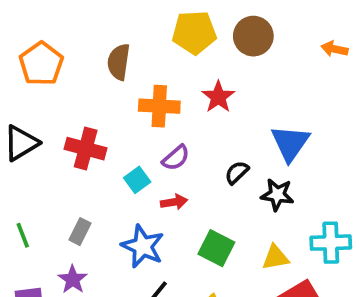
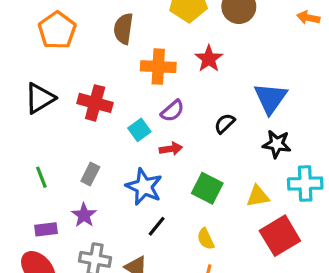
black star: (277, 195) -> (277, 144), moved

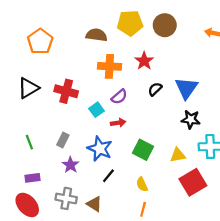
brown semicircle: (123, 29) -> (96, 35), moved, turned 90
black semicircle: (225, 123) -> (155, 89), moved
purple star: (84, 215) -> (71, 165), moved

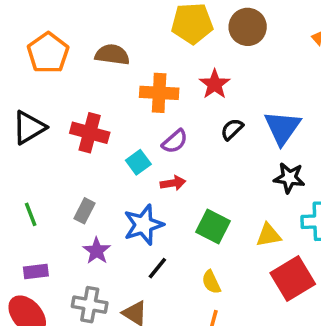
brown semicircle: (96, 35) -> (112, 55), moved
blue star: (100, 149) -> (144, 225), turned 30

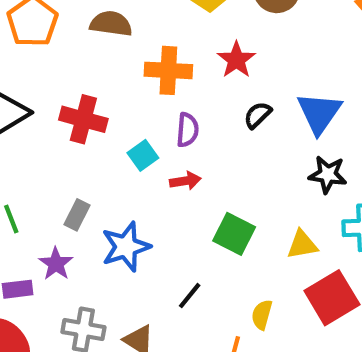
purple semicircle: (175, 141) -> (187, 130), turned -44
blue star: (144, 225) -> (126, 247), moved
purple star: (97, 251) -> (56, 264), moved
black line: (157, 268) -> (190, 296), moved
yellow semicircle: (211, 282) -> (262, 315), moved, turned 40

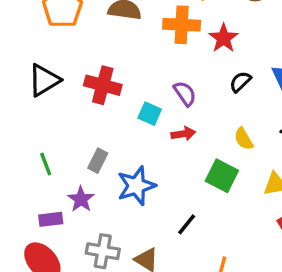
orange cross: (168, 70) -> (182, 25), moved
purple semicircle: (187, 130) -> (185, 94), turned -40
cyan square: (143, 155) -> (150, 114), turned -30
yellow semicircle: (262, 315) -> (244, 139), moved, turned -45

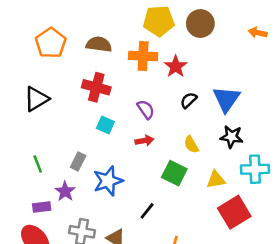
red cross: (103, 85) -> (96, 87), moved
cyan square: (150, 114) -> (105, 125), moved

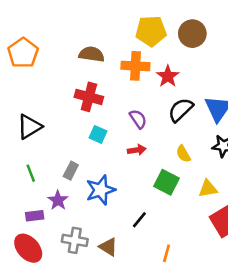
orange pentagon: (51, 43) -> (23, 53), moved
black triangle: (36, 99) -> (29, 127), moved
black semicircle: (189, 100) -> (181, 110), size x1.5

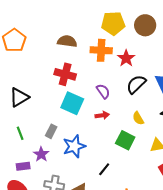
cyan square: (98, 134) -> (72, 103), size x1.6

